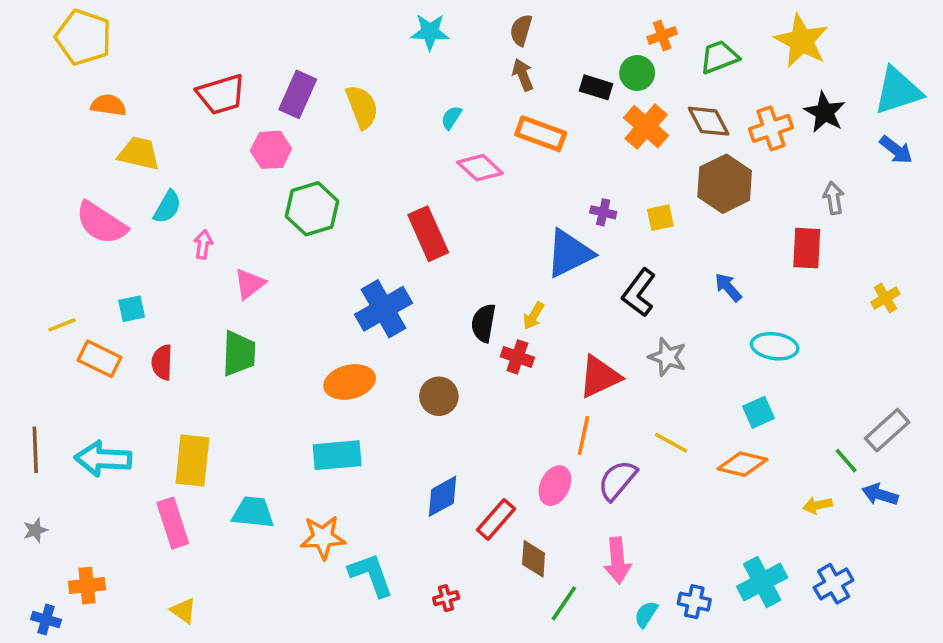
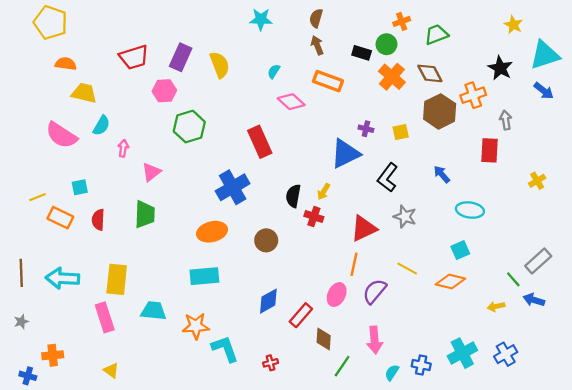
yellow star: (801, 41) -> (513, 25), moved, size x0.6
orange cross: (771, 128) -> (473, 95), moved

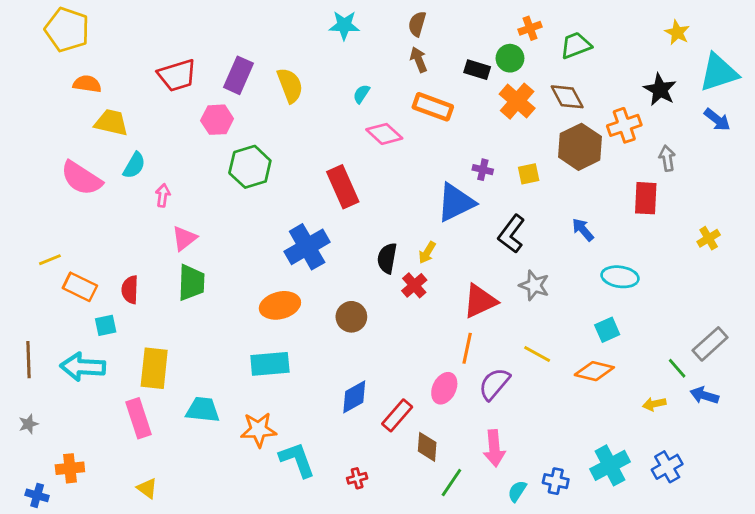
pink triangle: (151, 172) -> (184, 238), moved
cyan square: (80, 187) -> (106, 325), moved
red cross: (314, 217) -> (414, 285), turned 30

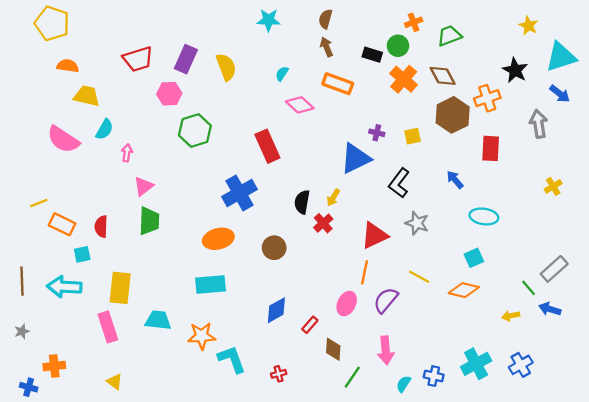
gray arrow: (667, 158) -> (539, 124), moved, size x1.4
red rectangle: (646, 198) -> (491, 148), moved
red rectangle: (397, 415) -> (310, 325), size x0.7

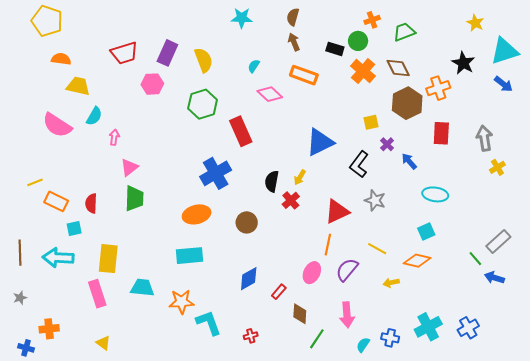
gray arrow: (539, 124) -> (484, 138), moved
green hexagon: (195, 131) -> (203, 104), moved
purple cross: (377, 133) -> (387, 144), moved, turned 32
yellow arrow: (511, 316) -> (391, 283), moved

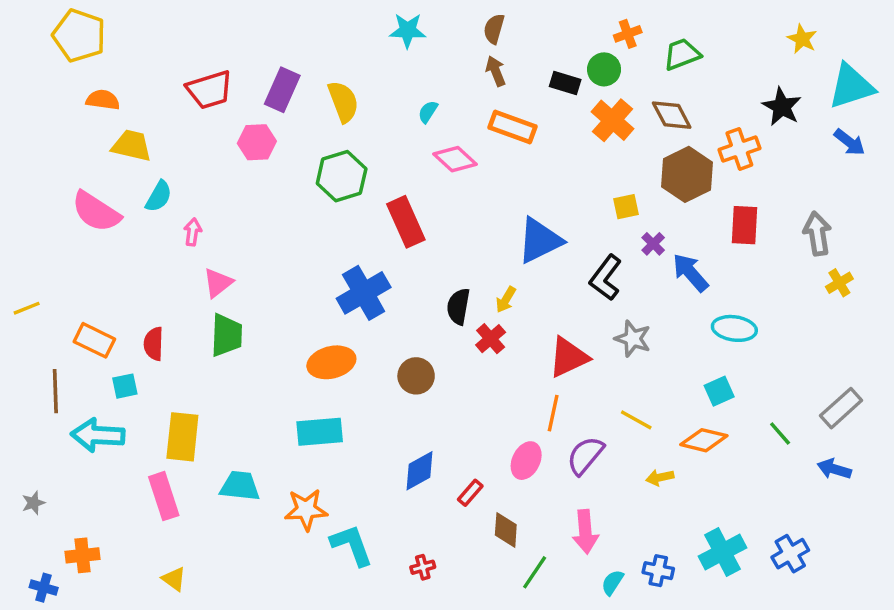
blue arrow: (409, 161) -> (690, 273), size x1.4
yellow line: (35, 182) -> (27, 308), moved
brown line: (20, 253) -> (55, 391), moved
green line: (475, 259) -> (780, 433), moved

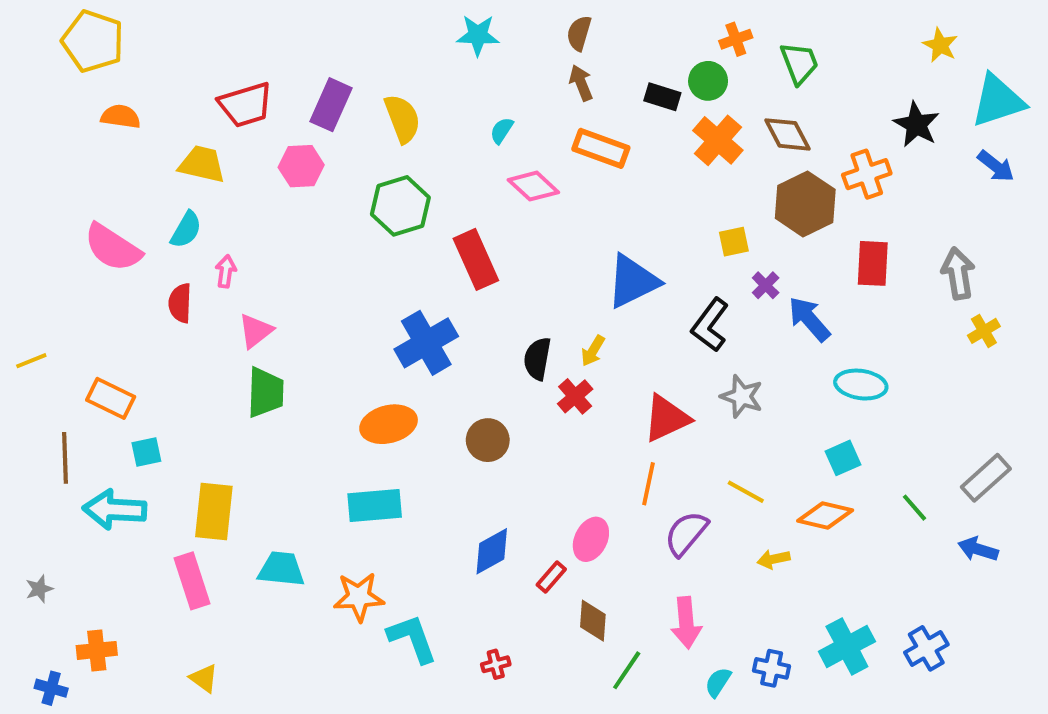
green trapezoid: (682, 54) -> (799, 63), turned 90
yellow trapezoid: (132, 146) -> (202, 164), moved
red semicircle: (154, 344) -> (180, 303), moved
pink ellipse: (526, 461) -> (591, 539), moved

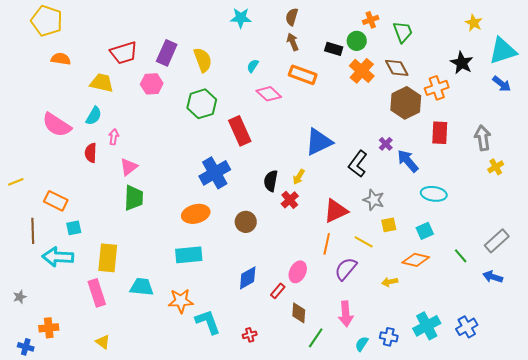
yellow square: (734, 242) -> (389, 225), moved
yellow line: (746, 492) -> (364, 242), moved

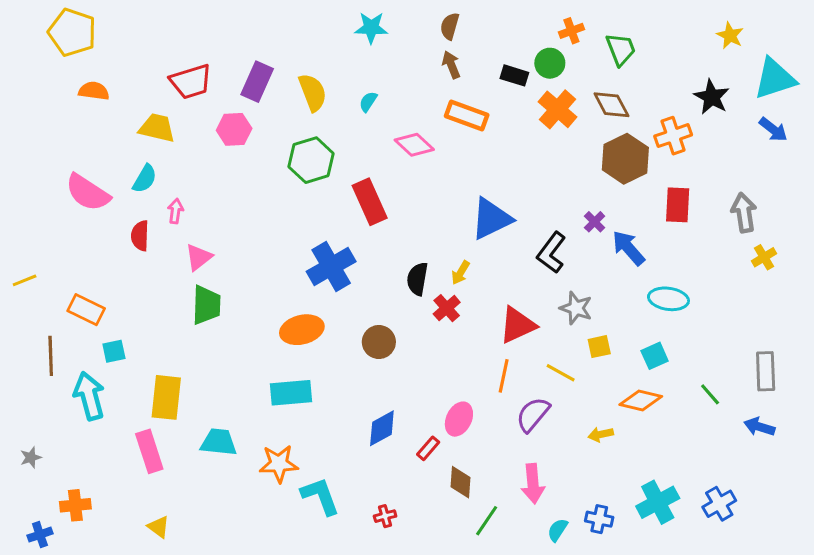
cyan semicircle: (253, 66) -> (368, 102), moved
gray rectangle: (497, 241) -> (766, 371), turned -50
cyan arrow: (58, 257) -> (89, 396), turned 72
blue cross: (26, 347) -> (40, 535), turned -35

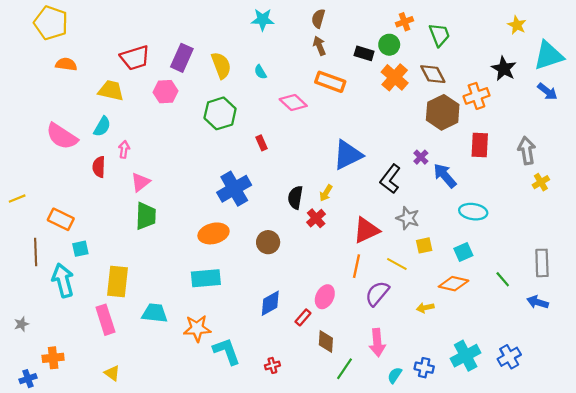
cyan semicircle: (368, 102) -> (260, 72), turned -64
red rectangle: (370, 202) -> (262, 143), size x0.5

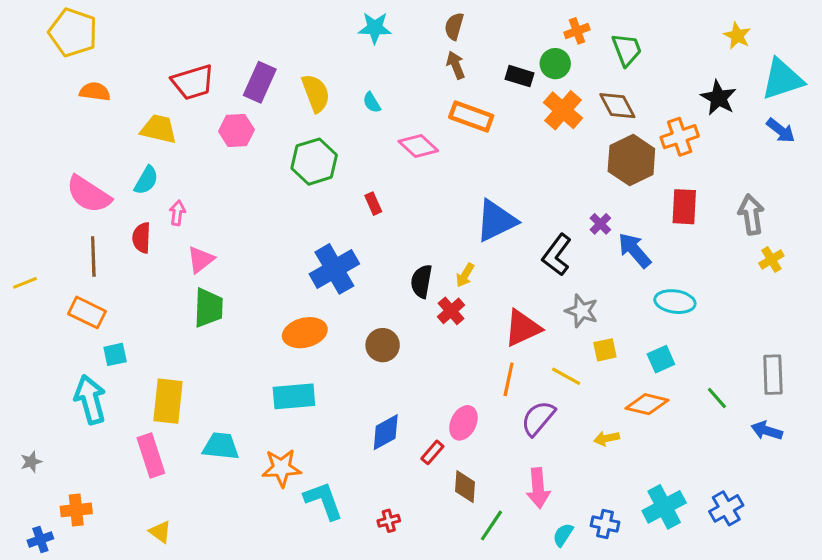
brown line: (36, 252) -> (93, 256), moved

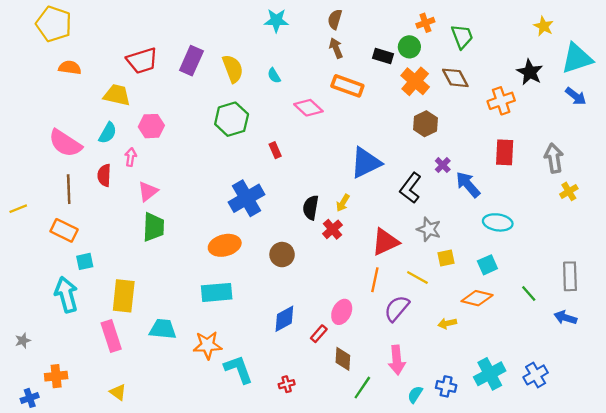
pink hexagon: (236, 130) -> (151, 126), moved
brown hexagon: (631, 160) -> (425, 124), moved, size x0.7

